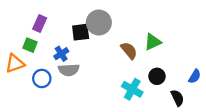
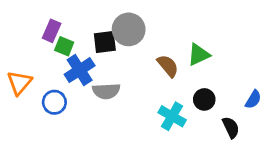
green square: (30, 45) -> (64, 46), moved
blue cross: (61, 54) -> (80, 70), size x1.5
orange triangle: (15, 63) -> (19, 83), turned -30
gray semicircle: (69, 70) -> (106, 91), moved

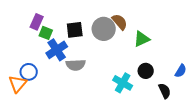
gray circle: (129, 29) -> (104, 29), moved
brown semicircle: (168, 66) -> (120, 22), moved
orange triangle: (19, 83) -> (18, 84), moved
blue circle: (54, 102) -> (29, 72), moved

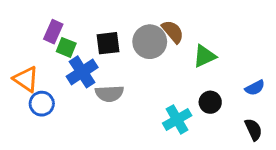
blue semicircle: (181, 71) -> (255, 88), moved, turned 32
cyan cross: (123, 83) -> (177, 119), turned 30
orange triangle: (18, 84) -> (26, 79), moved, turned -36
black semicircle: (165, 91) -> (253, 130), moved

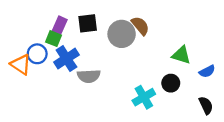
purple rectangle: (53, 32) -> (59, 26), moved
black square: (108, 43) -> (88, 23), moved
green triangle: (204, 56) -> (181, 55), moved, turned 42
blue circle: (42, 104) -> (37, 54), moved

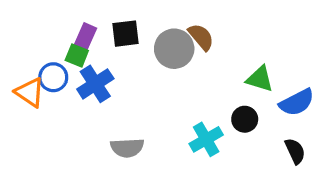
blue semicircle: (207, 71) -> (297, 102), size x1.5
gray semicircle: (89, 76) -> (127, 148), moved

